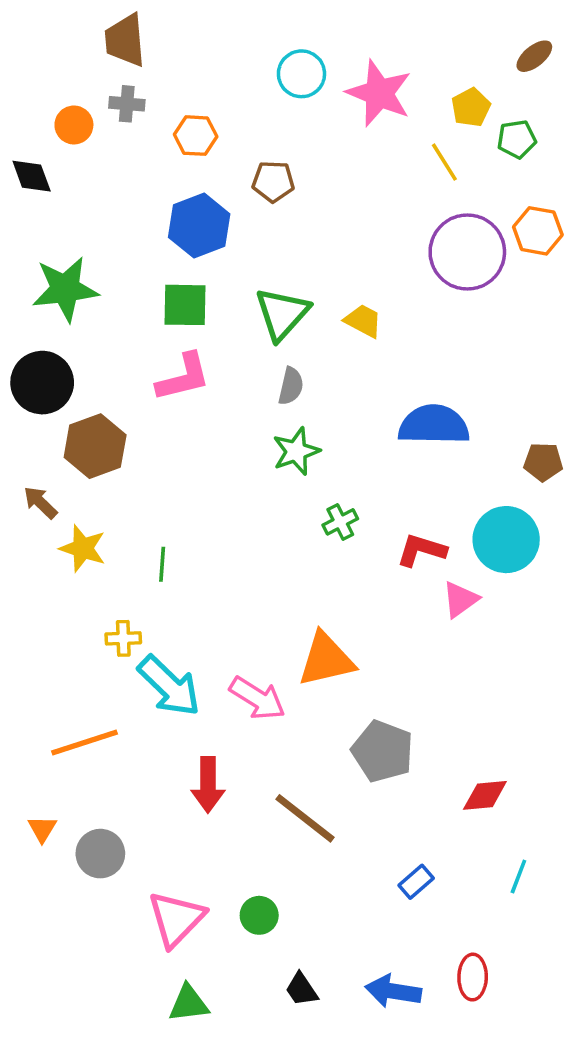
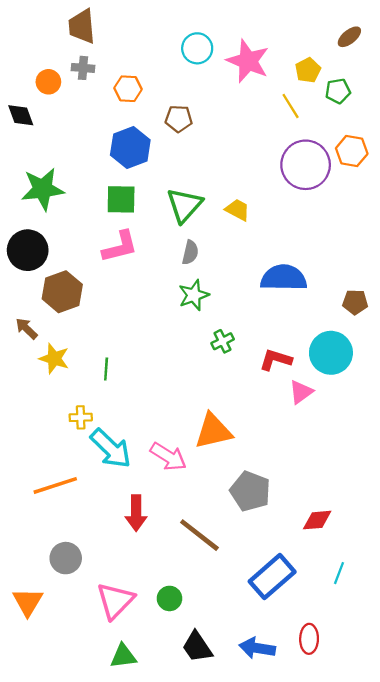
orange triangle: (42, 829) -> (28, 602), moved, size x1.6
blue rectangle: (416, 882) -> (272, 577), size x2.0
black trapezoid: (301, 989) -> (197, 647), size x1.4

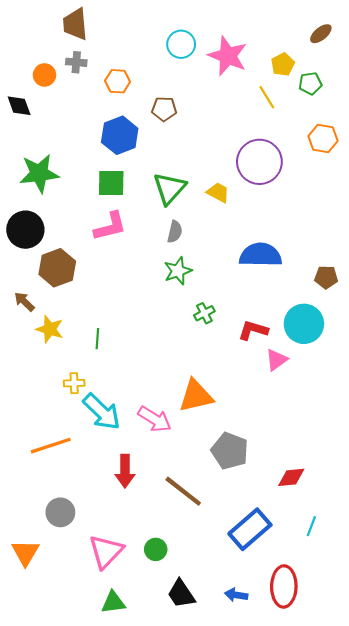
purple circle: (306, 165) -> (259, 162), moved
red ellipse: (309, 639) -> (284, 586), size x1.5
blue arrow: (257, 648) -> (236, 595), size x0.7

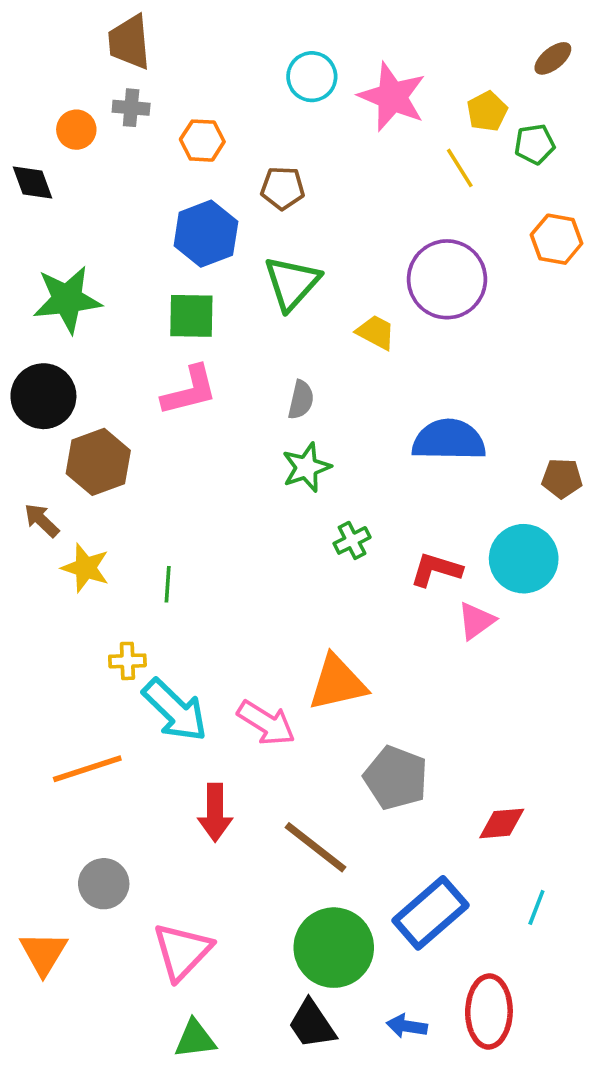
green triangle: (169, 188) -> (292, 283), moved
green circle: (156, 549) -> (334, 948), moved, size x2.0

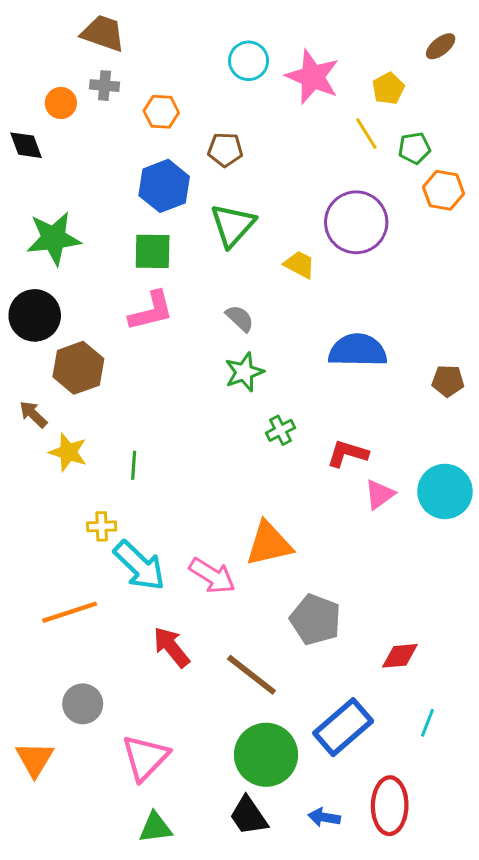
brown trapezoid: (129, 42) -> (103, 33), turned 114
green pentagon: (535, 144) -> (414, 148), moved
gray semicircle: (301, 400) -> (240, 318), turned -60
cyan circle: (524, 559) -> (445, 491), moved
red arrow: (215, 812) -> (171, 647), turned 141

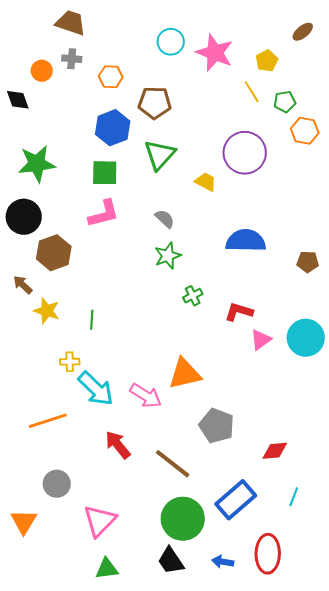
brown pentagon: (225, 150) -> (155, 103), size x1.4

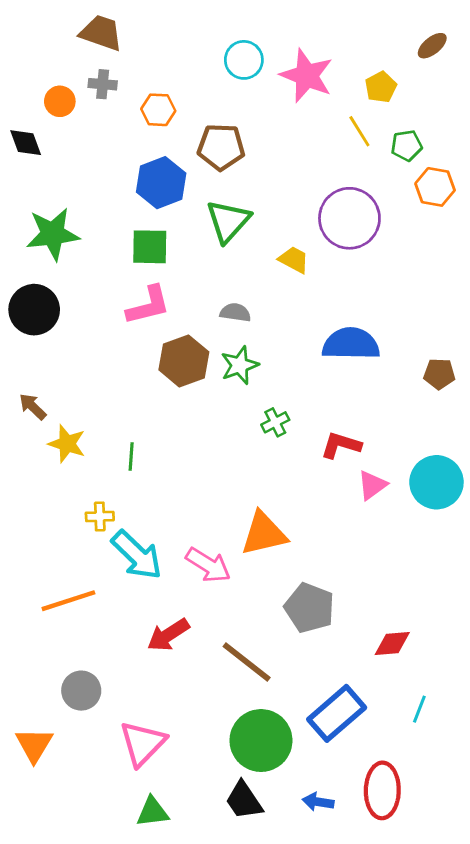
gray semicircle: (165, 219) -> (235, 312), turned -35
brown hexagon: (54, 253) -> (184, 361), moved
red arrow: (118, 445) -> (168, 635), turned -84

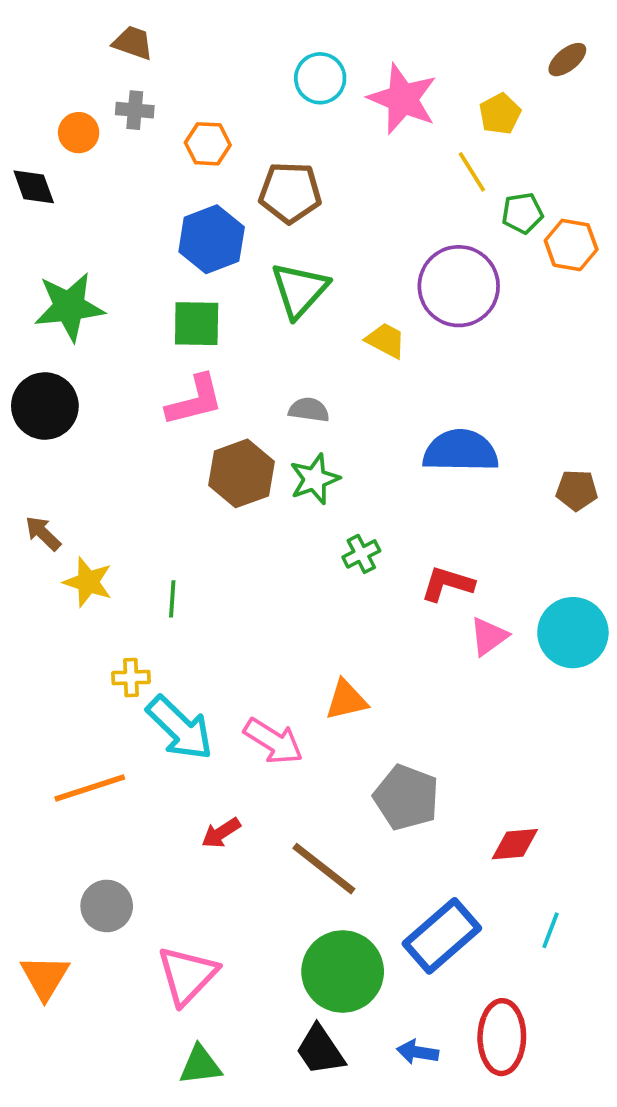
brown trapezoid: (101, 33) -> (133, 43), size x0.7
green pentagon: (407, 146) -> (522, 213), moved
orange triangle: (264, 534) -> (346, 700), size x0.7
red arrow: (168, 635) -> (221, 833), size x0.7

